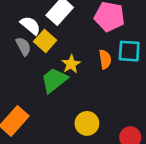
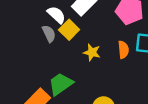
yellow star: (71, 64) -> (92, 52), turned -30
green trapezoid: (54, 80) -> (61, 84), moved

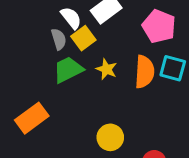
orange semicircle: (123, 50) -> (145, 72), size x1.5
green trapezoid: (61, 84) -> (68, 70), moved

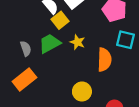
gray semicircle: (59, 39) -> (26, 49), moved
orange semicircle: (145, 72) -> (104, 60), moved

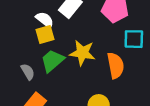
yellow square: (60, 20) -> (45, 34), moved, turned 35
yellow star: (77, 42) -> (82, 53), size x1.5

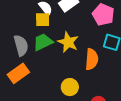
gray semicircle: (28, 72) -> (21, 45), size x1.5

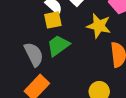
yellow star: (68, 42) -> (99, 26), moved

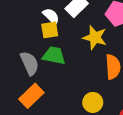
green trapezoid: (58, 46) -> (54, 56), turned 45

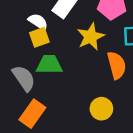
yellow star: (95, 38) -> (91, 37), turned -30

